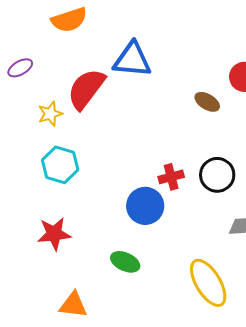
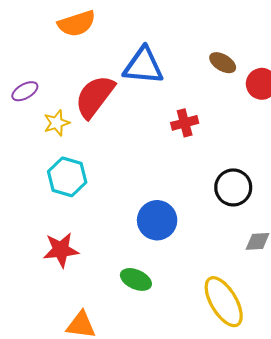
purple ellipse: (20, 68) -> (25, 91), moved
brown ellipse: (207, 102) -> (223, 63), moved
red cross: (171, 177) -> (185, 123), moved

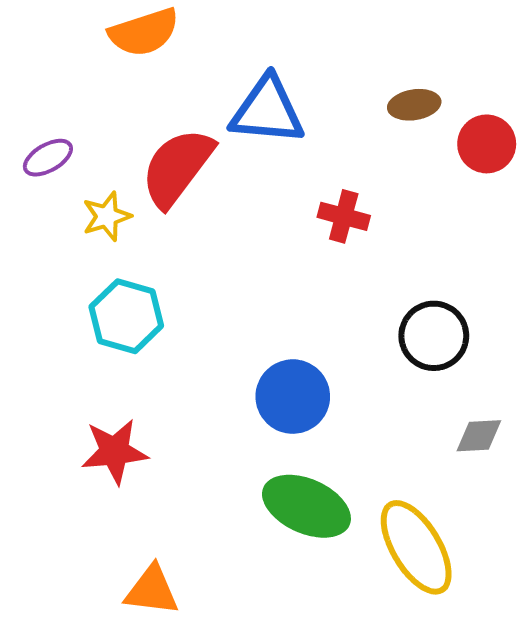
brown ellipse: (223, 63) -> (414, 105), turned -40
red cross: (185, 123) -> (344, 216), turned 30
green ellipse: (136, 279) -> (306, 506), moved, size x1.5

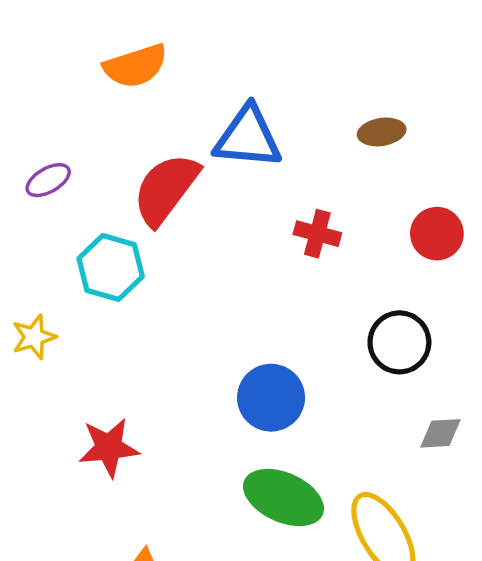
red circle: (487, 144) -> (437, 234), moved
yellow star: (107, 216) -> (34, 337), moved
cyan hexagon: (126, 316) -> (111, 267), moved

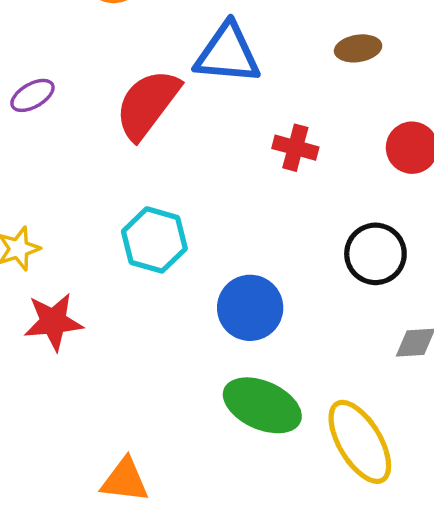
cyan hexagon: (111, 267) -> (154, 240), moved
red star: (109, 448) -> (53, 322), moved

